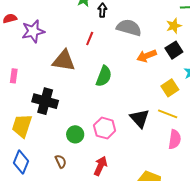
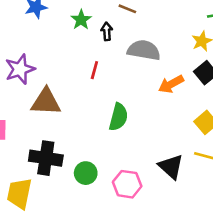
brown triangle: (64, 61) -> (46, 102), moved
green circle: (75, 134) -> (86, 173), moved

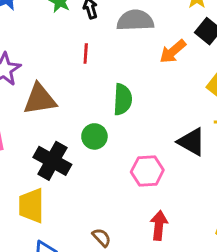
black cross: (46, 158) -> (52, 161), turned 32
green circle: (86, 173) -> (94, 136), moved

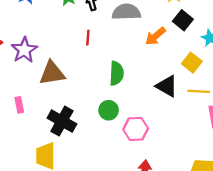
green circle: (94, 136) -> (109, 110), moved
black triangle: (192, 142) -> (167, 86), moved

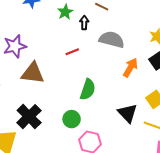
orange arrow: (155, 36) -> (130, 68), turned 144
red line: (88, 38) -> (72, 52), turned 48

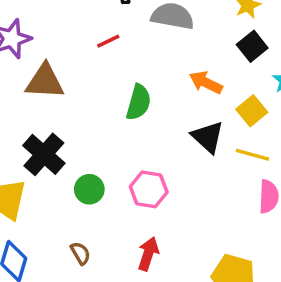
orange arrow: (130, 68) -> (206, 83), moved, turned -90
green circle: (72, 119) -> (89, 189), moved

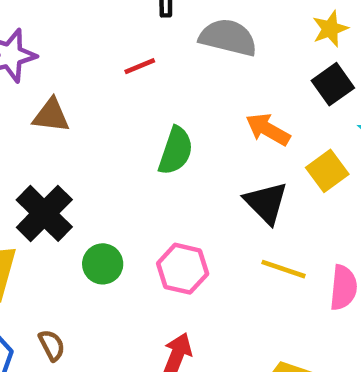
brown triangle: (45, 81) -> (51, 115), size x0.7
yellow line: (253, 155) -> (284, 269), moved
brown semicircle: (80, 253) -> (52, 345), moved

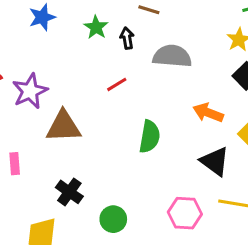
brown triangle: (51, 115) -> (64, 126), size x1.4
black cross: (44, 213) -> (69, 192), size x0.7
pink hexagon: (183, 269) -> (185, 213), moved

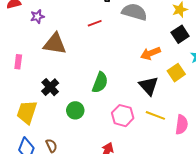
purple star: (30, 91) -> (37, 17), size x0.6
orange arrow: (208, 113) -> (151, 53), turned -54
green semicircle: (150, 137) -> (100, 82), moved

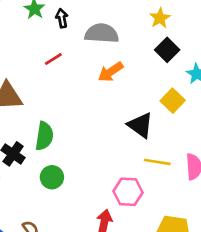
orange arrow: (151, 53) -> (111, 72), moved
green semicircle: (100, 82) -> (44, 136), moved
pink hexagon: (123, 116) -> (128, 192), moved

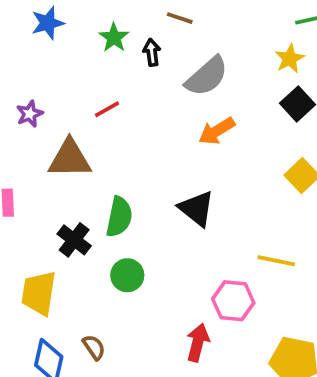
gray semicircle: (102, 33) -> (207, 76), turned 132
red line: (53, 59) -> (107, 109), moved
black triangle: (140, 125) -> (197, 209), moved

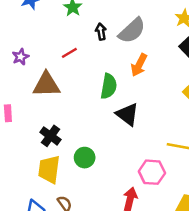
black arrow: (152, 52) -> (101, 32), moved
orange arrow: (217, 131) -> (139, 65), turned -30
green semicircle: (119, 217) -> (109, 86), moved
yellow trapezoid: (39, 293) -> (49, 169), moved

